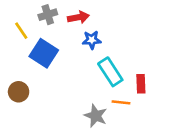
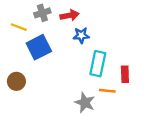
yellow line: (21, 31) -> (19, 27), turned -35
blue square: (44, 53) -> (39, 47), turned 30
cyan rectangle: (110, 72) -> (98, 64), turned 45

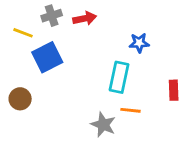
blue star: (81, 35) -> (139, 43), moved
red rectangle: (125, 74) -> (174, 90), moved

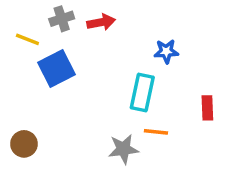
brown circle: (20, 99) -> (24, 144), moved
gray star: (103, 125) -> (123, 149), turned -30

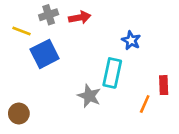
blue star: (166, 51) -> (131, 40), turned 30
orange line: (156, 132) -> (145, 104), moved, turned -72
gray star: (123, 149) -> (89, 96), moved, turned 30

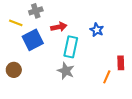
red arrow: (80, 17) -> (59, 27), moved
cyan rectangle: (112, 73) -> (71, 47), moved
brown circle: (19, 113) -> (14, 70), moved

